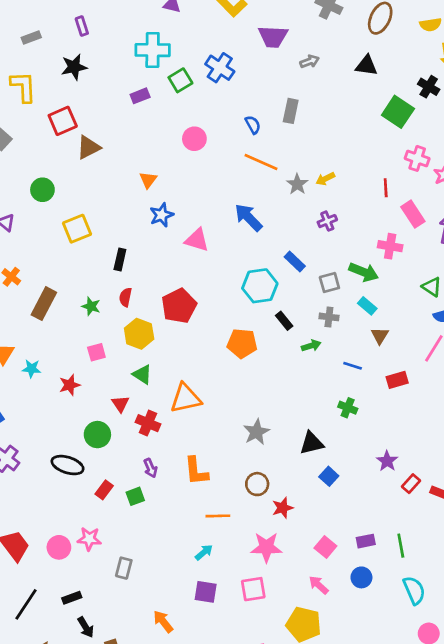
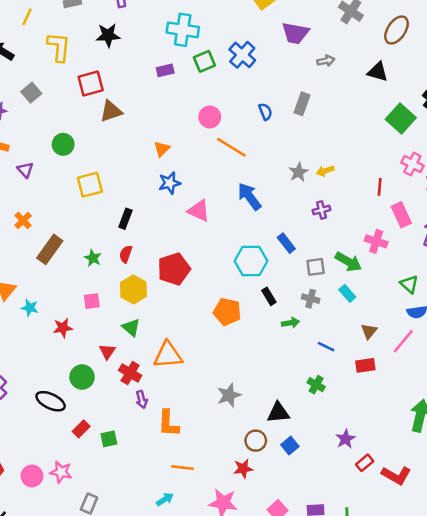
orange line: (261, 162) -> (231, 147), moved
brown triangle: (380, 336) -> (369, 331), moved
purple arrow: (150, 468) -> (142, 399), moved
brown circle: (257, 484) -> (256, 441), moved

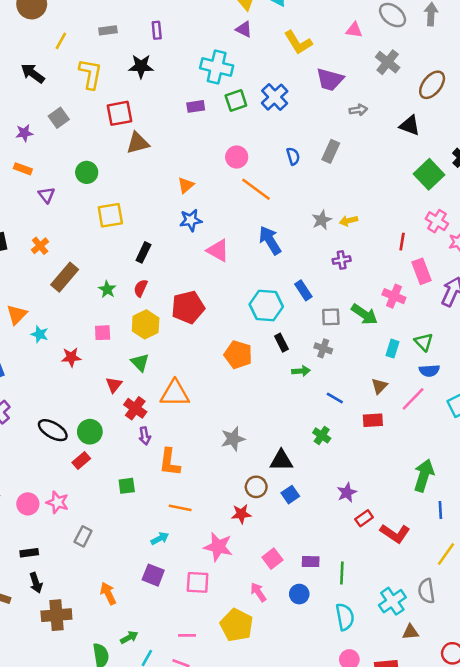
cyan rectangle: (347, 293) -> (393, 349), moved, turned 54
green circle: (82, 377) -> (90, 432), moved
green square: (109, 439) -> (127, 486), moved

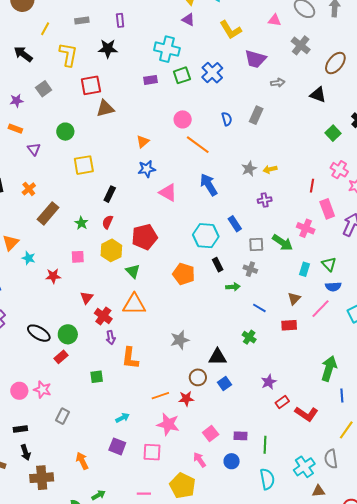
green square: (429, 174) -> (333, 133), size x0.7
green triangle: (140, 362) -> (133, 271), moved
orange line: (180, 508) -> (160, 396), moved, turned -30

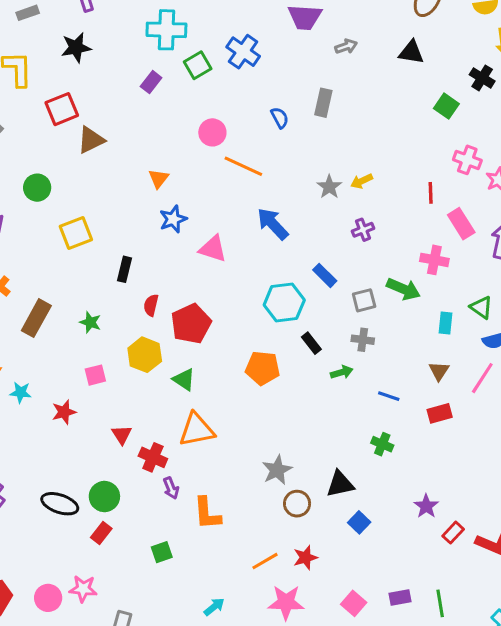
purple rectangle: (151, 80) -> (151, 82), turned -32
red semicircle: (108, 222) -> (151, 305), moved
brown circle: (198, 377) -> (297, 504), moved

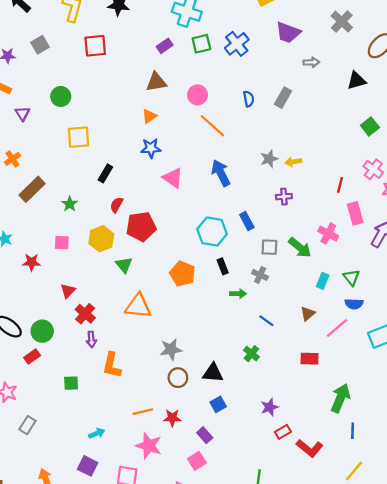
black triangle: (411, 52) -> (356, 81), turned -42
brown triangle: (91, 140) -> (156, 82), moved
red rectangle: (440, 413) -> (309, 359), moved
orange triangle: (197, 430) -> (138, 306), moved
purple rectangle: (400, 597) -> (205, 435), moved, turned 42

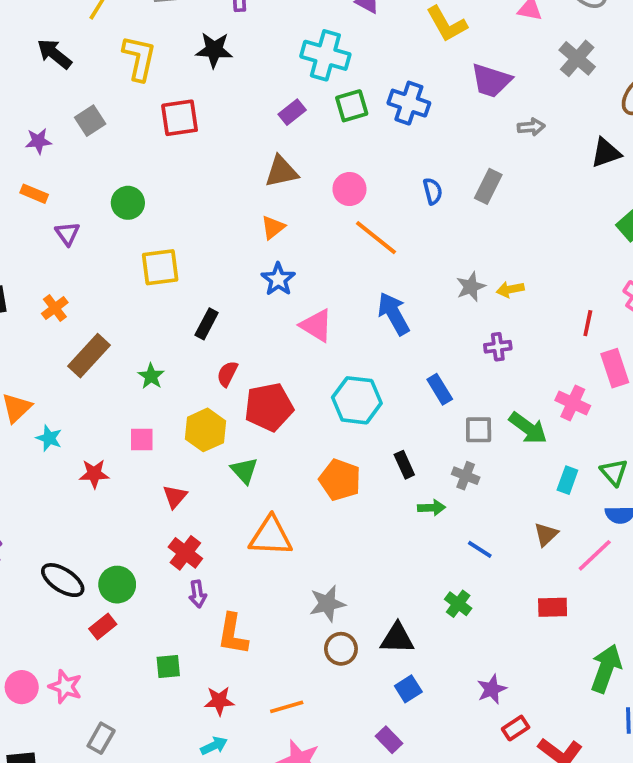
blue cross: (237, 44) -> (409, 103), turned -30
blue star: (151, 148) -> (278, 279), turned -30
cyan hexagon: (212, 232) -> (357, 400), moved
red triangle: (68, 291) -> (175, 497), moved
red star: (172, 418) -> (219, 701), moved

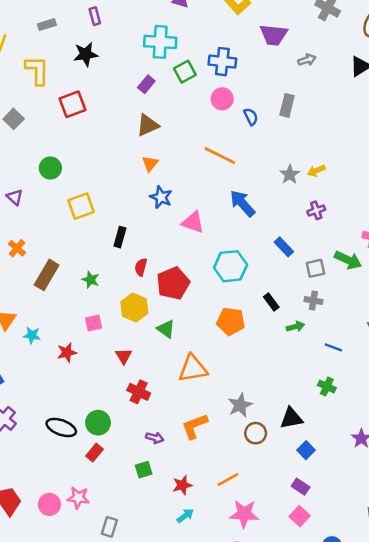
pink circle: (349, 189) -> (222, 99), moved
purple arrow: (198, 594) -> (155, 438), moved, turned -54
orange L-shape: (233, 634) -> (195, 426), moved, turned 72

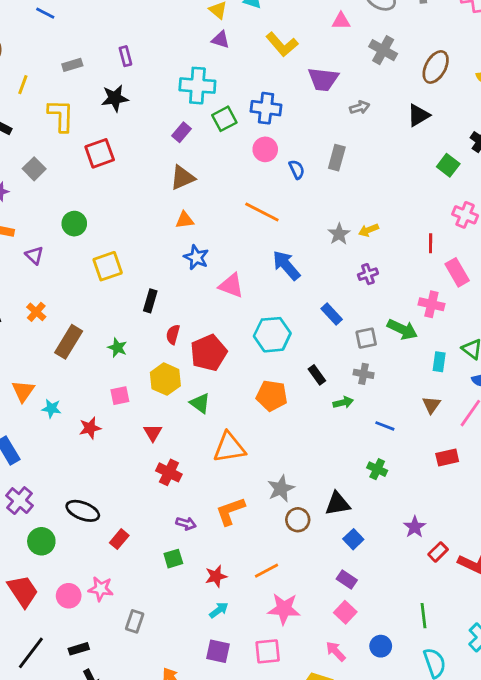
orange triangle: (150, 164) -> (185, 220), turned 42
green circle: (98, 423) -> (41, 541), moved

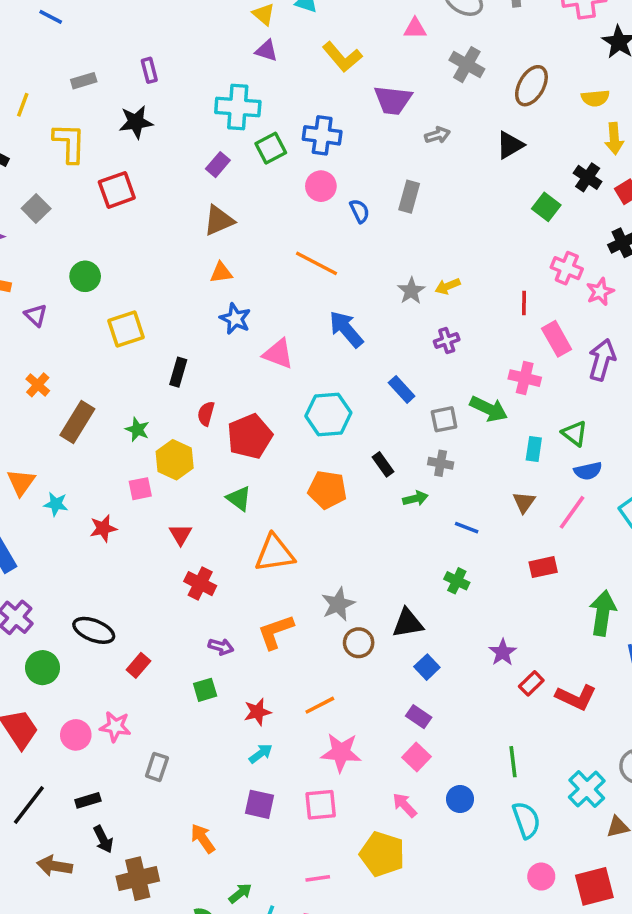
yellow hexagon: (165, 379) -> (175, 460), moved

